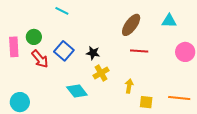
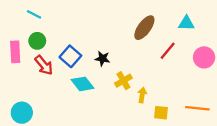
cyan line: (62, 11) -> (34, 14), moved
red line: (139, 51) -> (168, 51), moved, turned -54
yellow cross: (101, 73) -> (123, 81), moved
cyan diamond: (77, 91) -> (83, 84), moved

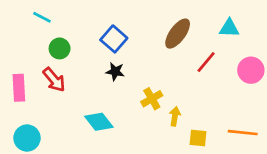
green circle: (37, 41) -> (60, 48), moved
pink rectangle: (15, 52) -> (19, 88), moved
blue square: (70, 56) -> (114, 39), moved
black star: (102, 59) -> (115, 72), moved
cyan diamond: (83, 84) -> (99, 122), moved

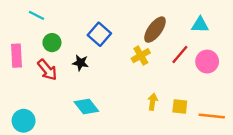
pink circle: (251, 70) -> (207, 62), moved
black star: (115, 72) -> (80, 63), moved
pink rectangle: (19, 88) -> (16, 56), moved
yellow cross: (152, 99) -> (141, 56), moved
yellow square: (198, 138) -> (180, 107), moved

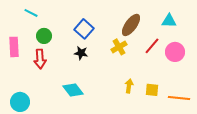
black star: (80, 63) -> (81, 53), moved
red arrow: (47, 70) -> (40, 59), turned 36

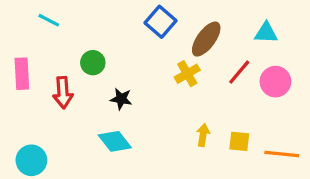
blue square: (84, 29) -> (161, 22), moved
green circle: (44, 36) -> (93, 63), moved
black star: (81, 53) -> (121, 99), moved

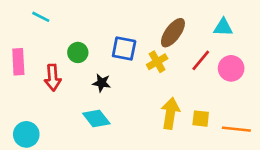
blue square: (161, 22) -> (124, 49), moved, turned -30
yellow arrow: (203, 135) -> (170, 113), size x1.6

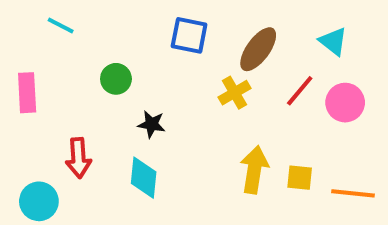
cyan triangle: (223, 27) -> (333, 41), turned 36
blue square: (124, 49) -> (189, 35), moved
red arrow: (53, 78) -> (78, 158), moved
cyan diamond: (96, 119) -> (144, 178), turned 44

